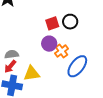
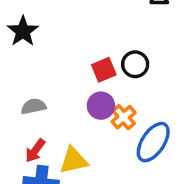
gray semicircle: (12, 54) -> (34, 106), moved

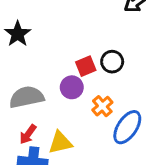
gray semicircle: (34, 106) -> (27, 97), size x1.6
purple circle: (101, 106) -> (72, 87), moved

